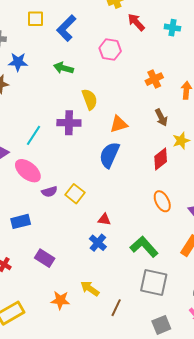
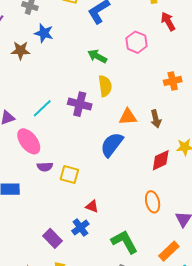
green arrow: (63, 68) -> (97, 56), moved
brown arrow: (161, 117) -> (156, 119), moved
yellow square: (75, 194) -> (69, 175), turned -36
purple rectangle: (45, 258) -> (53, 238), moved

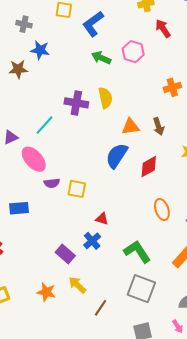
green arrow: (97, 56) -> (101, 58), moved
purple cross: (80, 104) -> (76, 103), moved
red diamond: (161, 160) -> (149, 167), moved

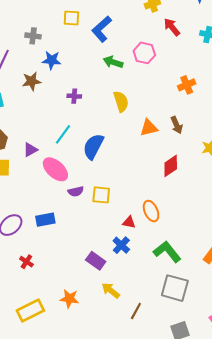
purple cross: (76, 103) -> (74, 96), moved, size x0.6
blue semicircle: (117, 156) -> (93, 146), moved
orange ellipse: (162, 209) -> (151, 211), moved
orange star: (46, 292) -> (69, 299), moved

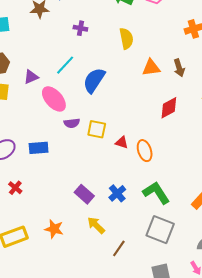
red triangle: (129, 222) -> (122, 142), moved
blue cross: (121, 245) -> (117, 193), moved

